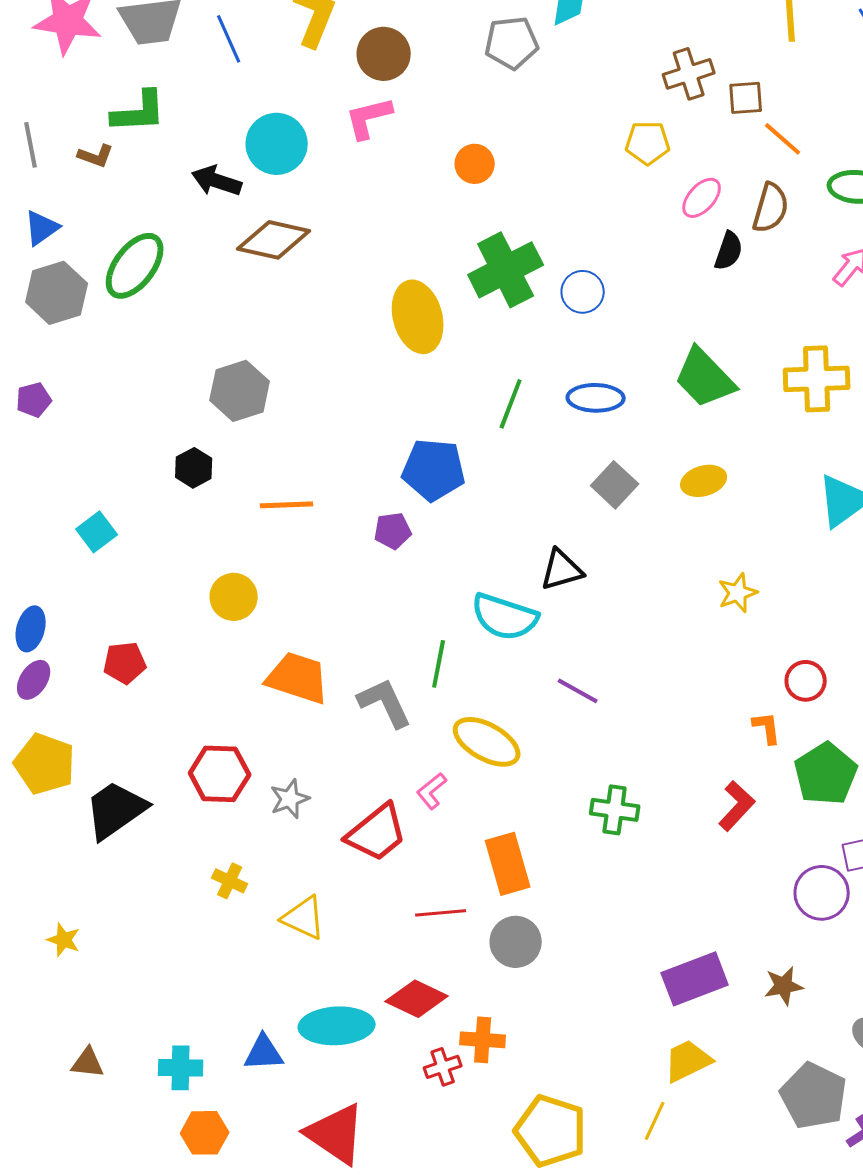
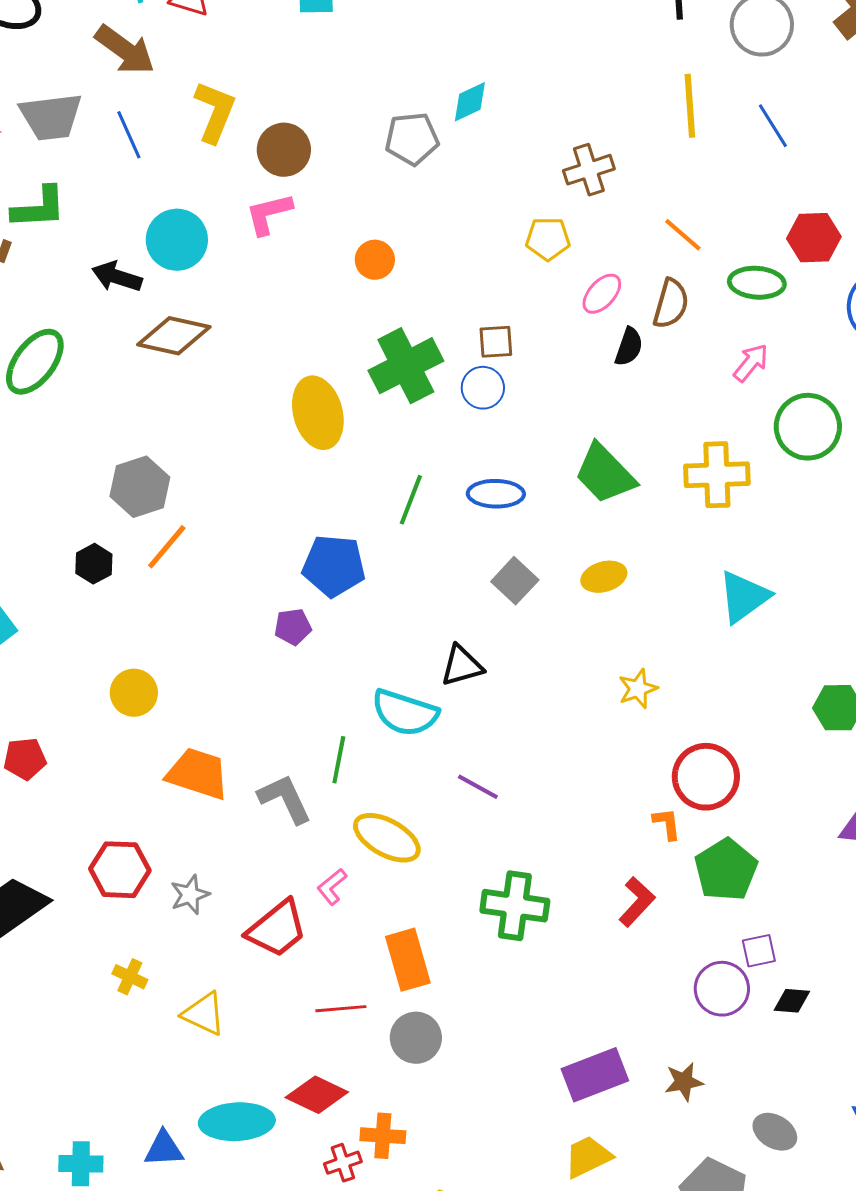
brown square: (746, 98) -> (496, 342), moved
orange line: (287, 505) -> (167, 547), moved, turned -48
red circle: (806, 681) -> (706, 777), size x1.6
green cross: (615, 810) -> (515, 906), size x1.4

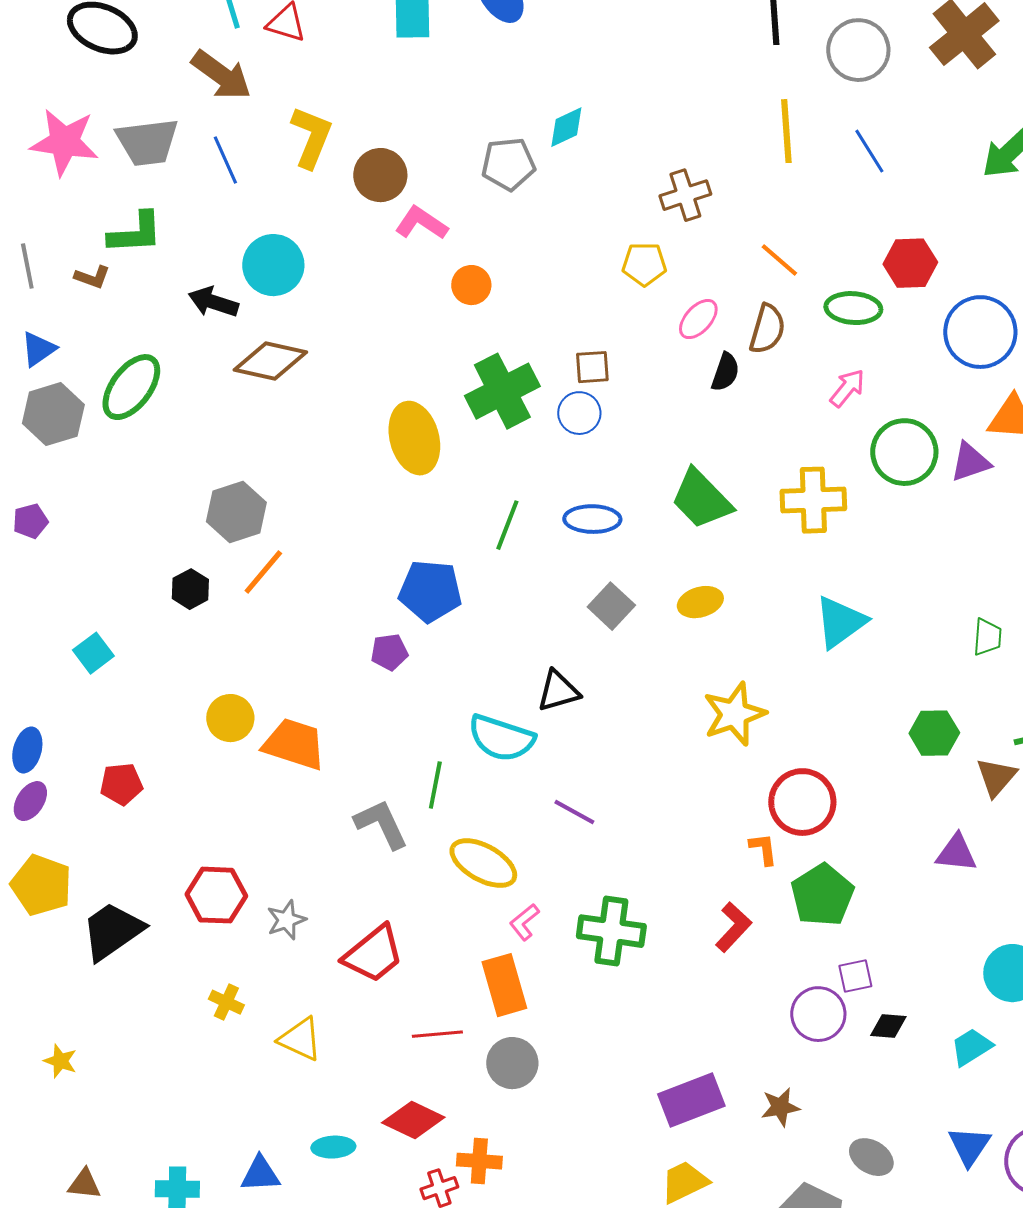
pink L-shape: (269, 214) -> (421, 223), moved, turned 48
yellow star: (638, 689) -> (734, 714), size x1.6
orange trapezoid: (198, 774) -> (294, 744), moved
pink L-shape: (332, 887) -> (524, 922), moved
cyan ellipse: (237, 1122) -> (333, 1147), size x0.6

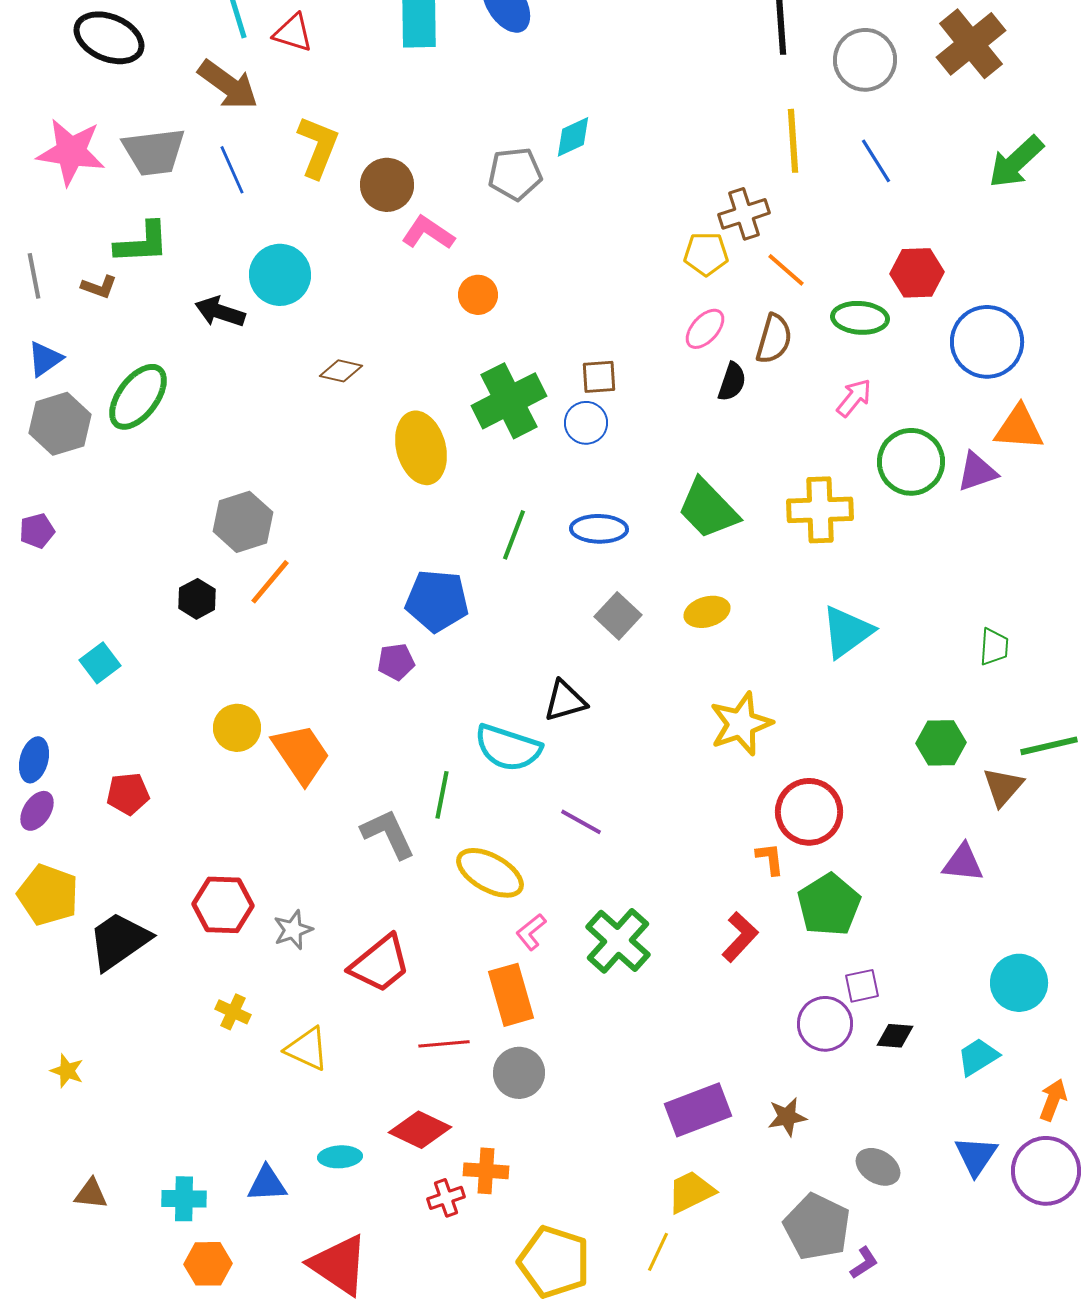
brown cross: (685, 195) -> (744, 214), moved
yellow pentagon: (644, 264) -> (706, 254), moved
brown diamond: (270, 361) -> (341, 371), moved, size x0.6
orange trapezoid: (294, 744) -> (301, 754), turned 38
green cross: (611, 931) -> (618, 941), turned 34

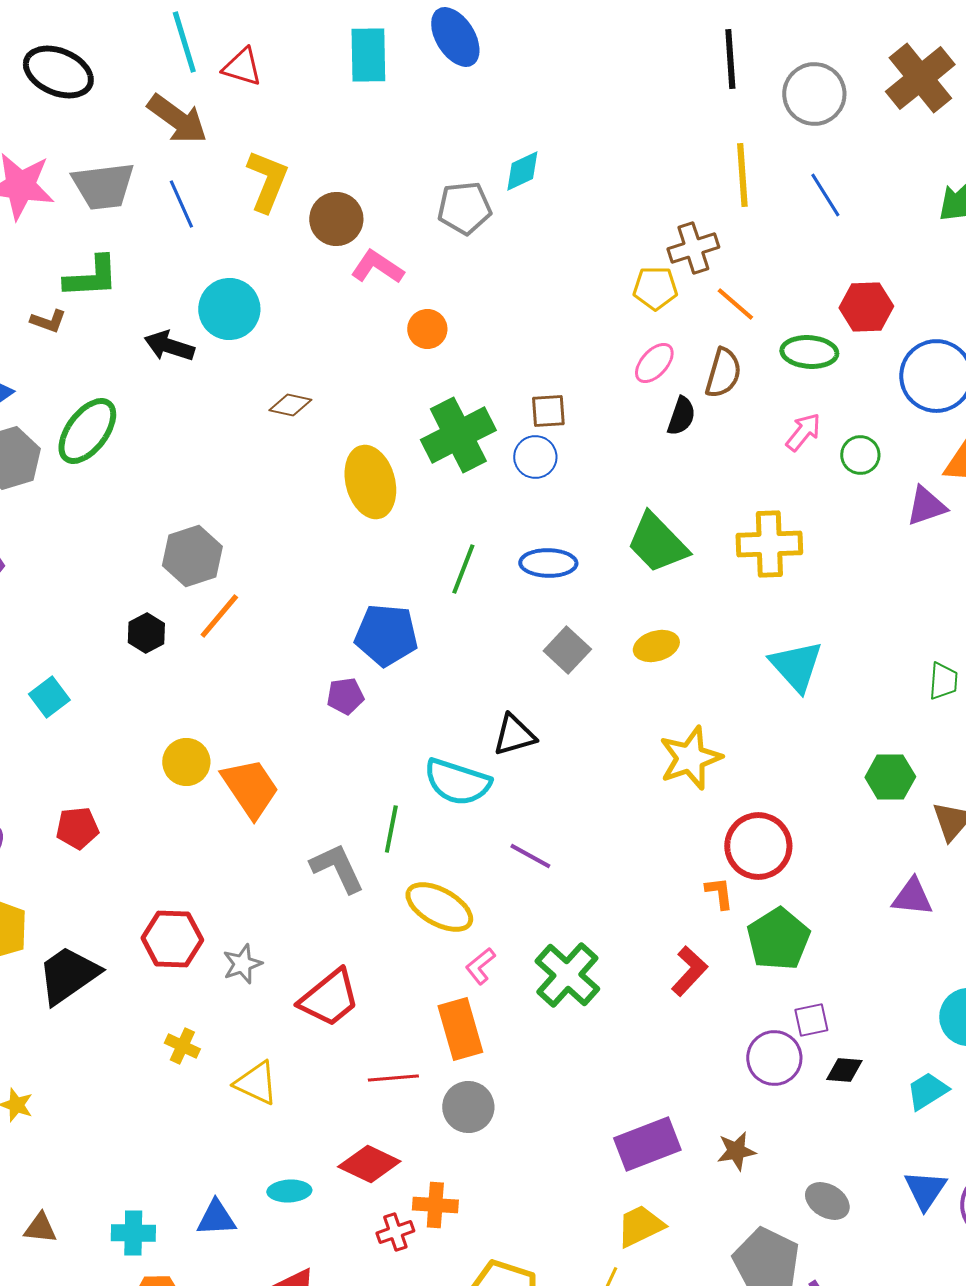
green circle: (911, 462) -> (860, 455), moved, size x0.6
cyan triangle: (847, 632) -> (796, 666), turned -36

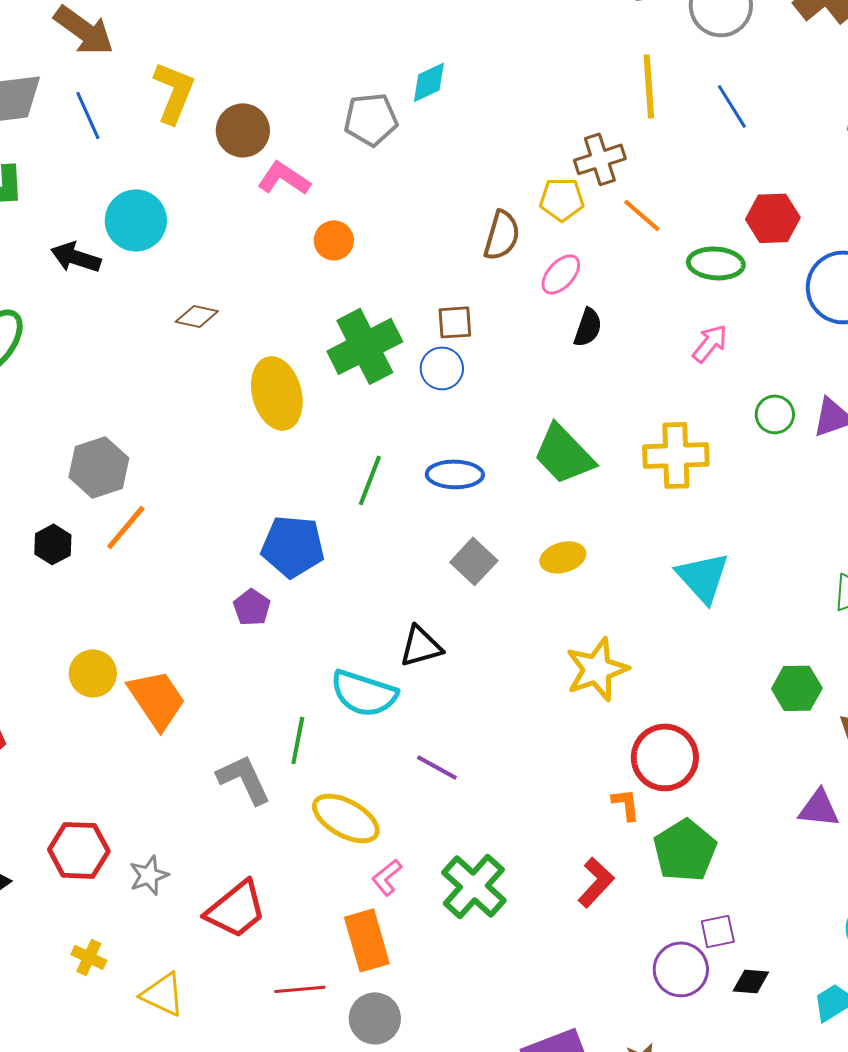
brown semicircle: (723, 373) -> (502, 235), moved
green circle: (860, 455) -> (775, 414), moved
purple pentagon: (345, 696) -> (252, 607), turned -30

